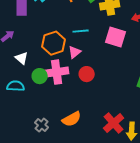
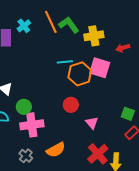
orange hexagon: (54, 43) -> (80, 74), moved
pink triangle: (75, 52) -> (92, 123), moved, turned -32
pink cross: (57, 72) -> (32, 125), moved

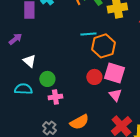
pink square: (100, 68) -> (114, 73), moved
pink cross: (32, 125) -> (55, 97), size x0.6

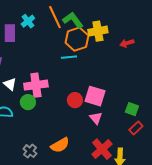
orange hexagon: (103, 46) -> (77, 39), moved
pink cross: (55, 97) -> (36, 85), moved, size x1.6

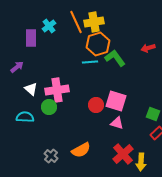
green L-shape: (73, 20) -> (115, 58), moved
yellow cross: (98, 31) -> (94, 22), moved
pink triangle: (96, 118) -> (117, 123), turned -32

